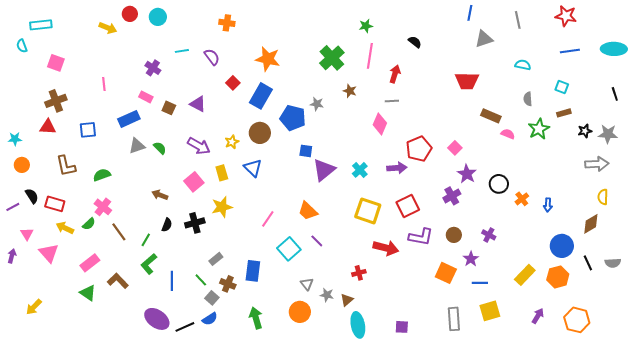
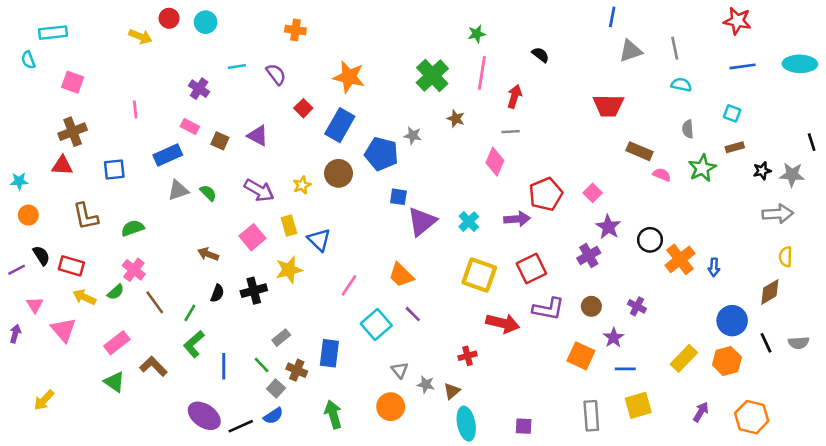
gray line: (518, 20) -> (675, 48), moved
black line: (615, 94) -> (812, 142), moved
blue triangle: (253, 168) -> (319, 240), moved
orange cross: (522, 199) -> (680, 259), size x1.6

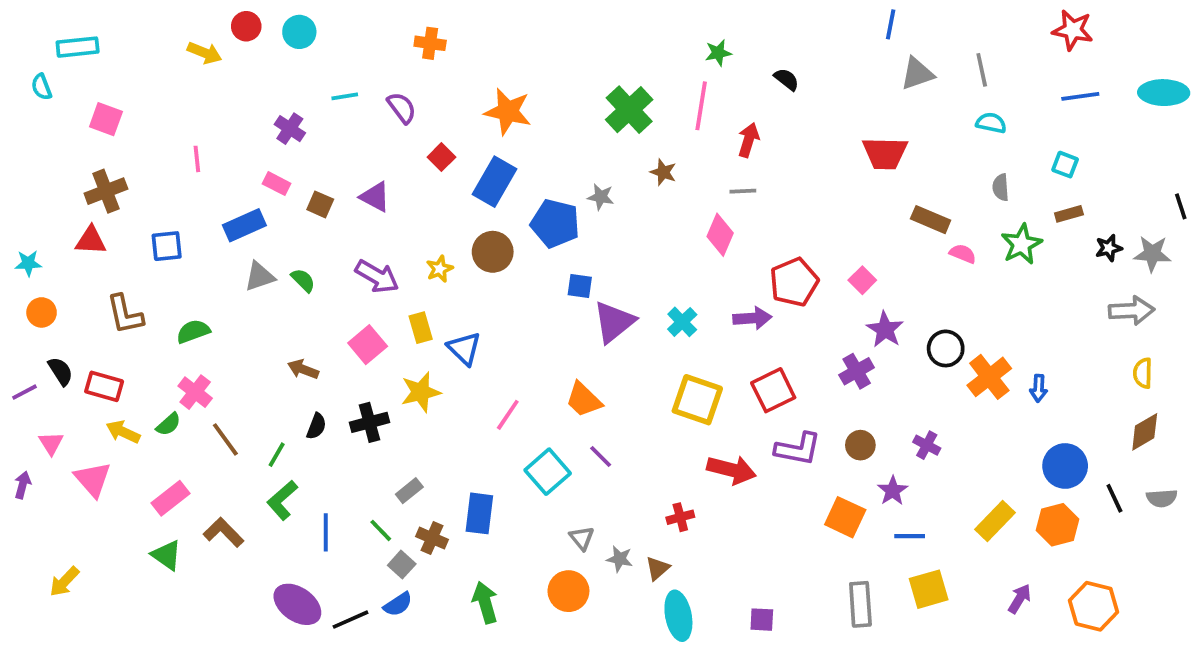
green star: (477, 34) -> (718, 53), moved
brown diamond: (770, 292) -> (1145, 432), moved

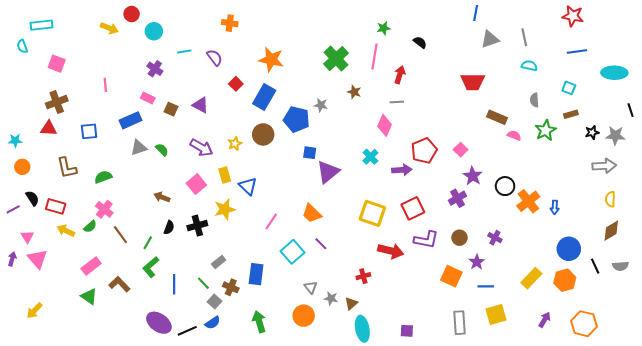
cyan circle: (299, 32) -> (154, 31), moved
cyan ellipse: (1164, 93) -> (614, 73), moved
cyan cross: (682, 322) -> (370, 157), moved
pink triangle: (93, 479) -> (37, 259), moved

